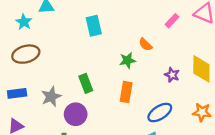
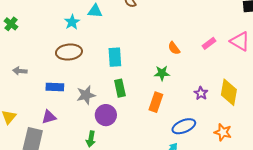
cyan rectangle: (94, 26) -> (115, 57), moved
orange semicircle: (146, 44) -> (174, 48), moved

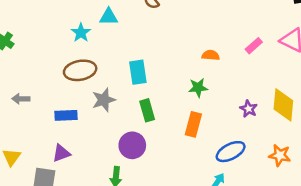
orange semicircle: (174, 48) -> (211, 55), turned 136
gray star: (86, 95) -> (104, 100), moved

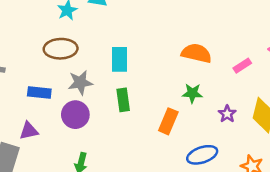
pink rectangle: (254, 46) -> (242, 66), moved
orange semicircle: (211, 55) -> (196, 53), size x1.6
green star: (198, 88) -> (192, 93), moved
purple circle: (132, 145) -> (75, 115), moved

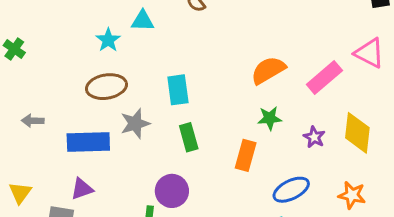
orange semicircle: (196, 53) -> (268, 70), turned -36
pink rectangle: (242, 66) -> (324, 78), size x1.6
blue rectangle: (39, 93) -> (88, 142), size x1.5
purple circle: (75, 115) -> (172, 191), moved

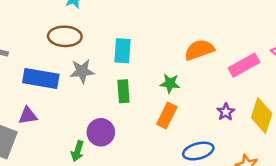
green star: (270, 118) -> (170, 83), moved

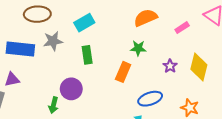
cyan rectangle: (123, 51) -> (84, 23), turned 60
pink rectangle: (244, 65) -> (182, 28), size x0.6
green star: (170, 83) -> (138, 48), moved

